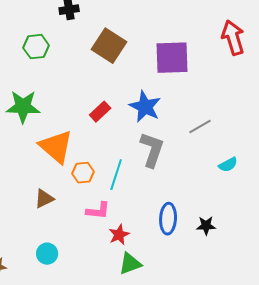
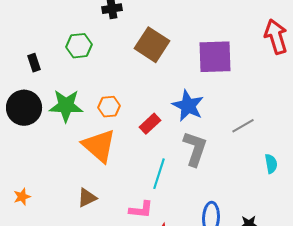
red rectangle: (100, 112) -> (150, 124), moved
cyan semicircle: (228, 165) -> (271, 164), turned -72
orange hexagon: (83, 173) -> (109, 107), moved

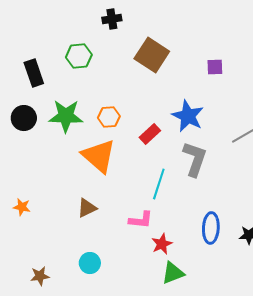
purple square: (215, 57) -> (215, 67), size x0.5
black rectangle: (34, 63) -> (34, 73), size x1.5
black circle: (24, 108) -> (24, 118), size x0.7
orange star: (22, 197) -> (22, 207), turned 30

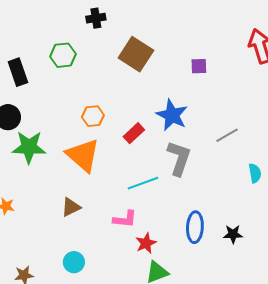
green star: (66, 116) -> (29, 147), moved
cyan line: (159, 184) -> (143, 183), turned 52

